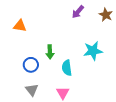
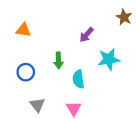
purple arrow: (78, 12) -> (87, 35), moved
blue circle: (31, 65) -> (26, 72), moved

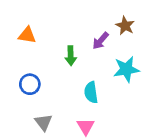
brown star: (124, 17) -> (125, 26), moved
green arrow: (58, 60) -> (71, 56), moved

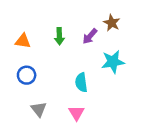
orange triangle: (27, 35) -> (23, 41), moved
green arrow: (71, 56) -> (59, 36), moved

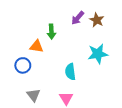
purple arrow: (90, 36) -> (78, 18), moved
orange triangle: (23, 41) -> (37, 46), moved

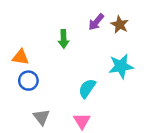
orange triangle: (37, 46) -> (21, 57), moved
cyan semicircle: (70, 72) -> (87, 88), turned 42

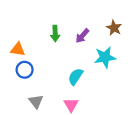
purple arrow: (96, 22) -> (82, 36), moved
brown star: (120, 25) -> (114, 28), moved

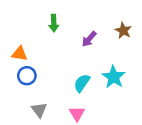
green arrow: (55, 34) -> (54, 23), moved
cyan star: (105, 57) -> (114, 77), moved, turned -30

